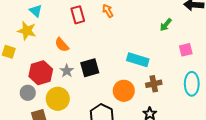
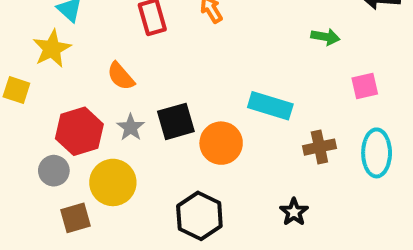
green arrow: (166, 25) -> (325, 37), turned -120
yellow star: (27, 31) -> (52, 49), turned 30
brown cross: (154, 84) -> (319, 147), moved
orange circle: (124, 91) -> (221, 143), moved

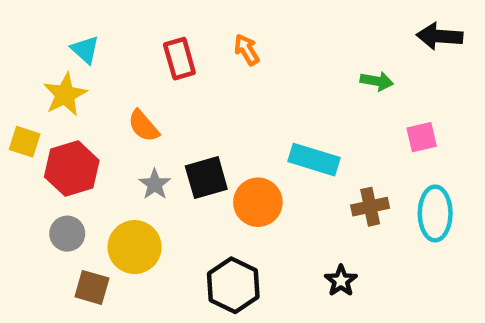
red hexagon: (79, 131) -> (72, 169), moved
brown square: (75, 218) -> (92, 287), turned 32

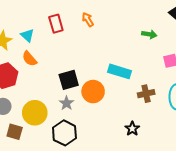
cyan triangle: (85, 50) -> (27, 35), moved
orange semicircle: (144, 126) -> (29, 59), moved
gray star: (155, 184) -> (67, 103), moved
black hexagon: (233, 285) -> (64, 133), moved

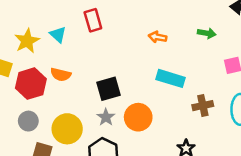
orange arrow: (88, 19) -> (158, 37), moved, turned -48
orange semicircle: (29, 59) -> (61, 75), moved, turned -35
orange circle: (93, 92) -> (138, 117), moved

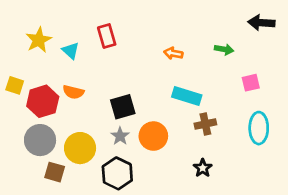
yellow star: (27, 41) -> (39, 40), moved
brown cross: (203, 106) -> (205, 124), moved
gray circle: (28, 121) -> (40, 140), size x1.5

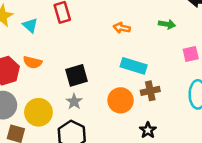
orange circle: (153, 136) -> (121, 100), moved

